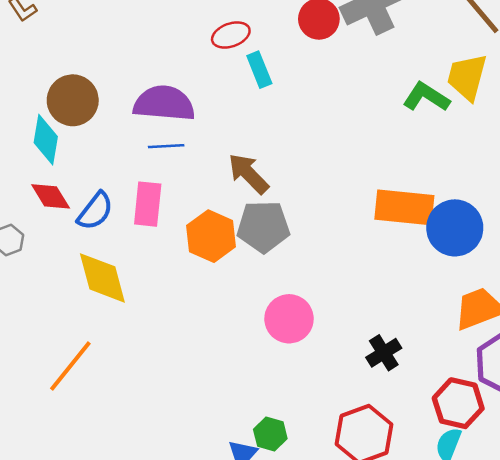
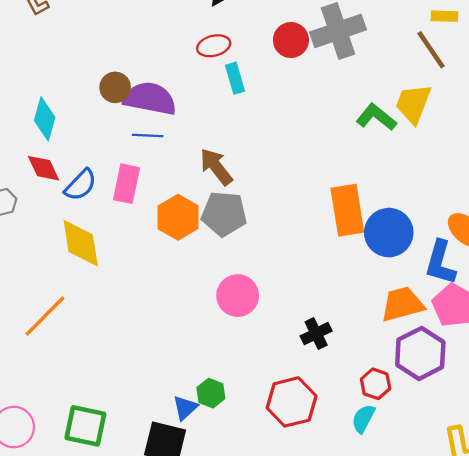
brown circle: (73, 100) -> (115, 87), moved, size x0.7
orange rectangle: (404, 207) -> (347, 210), turned 69
red hexagon: (458, 403) -> (376, 384), size x0.7

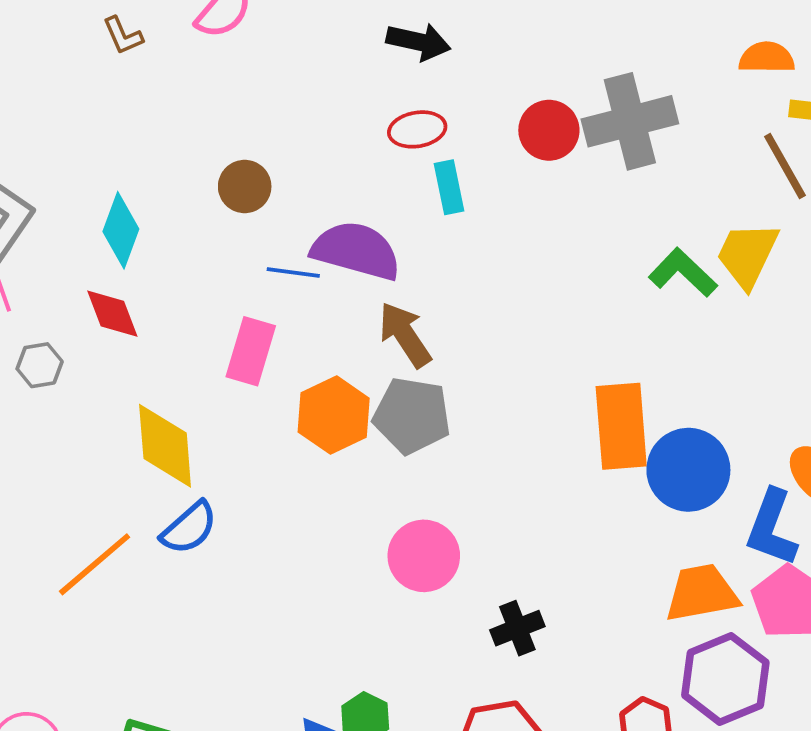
purple semicircle: (150, 99) -> (356, 251), moved
blue semicircle: (81, 185) -> (189, 528), moved
black cross: (316, 334) -> (517, 628), moved

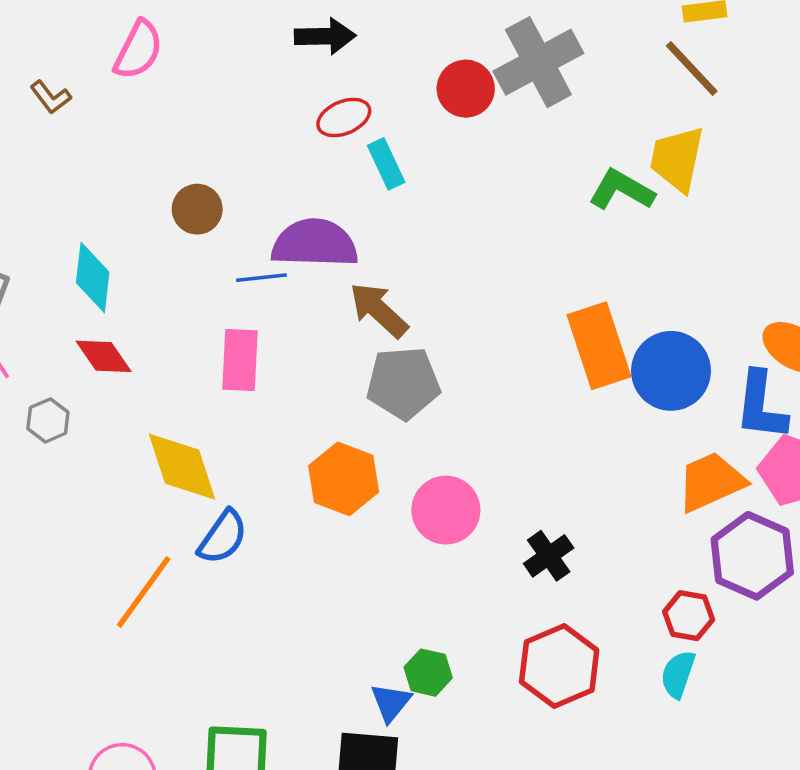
orange hexagon: (334, 415) -> (344, 479), moved

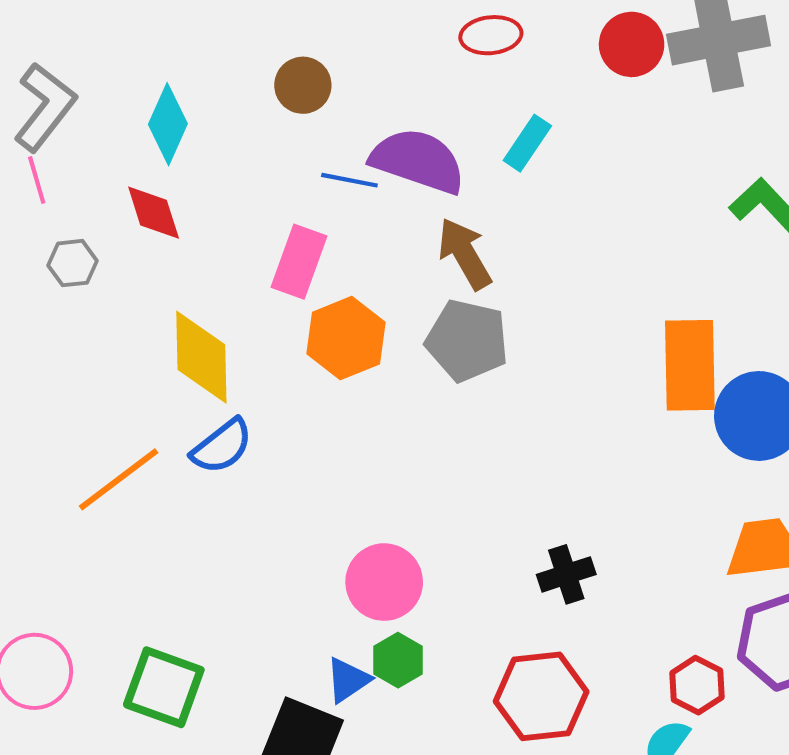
cyan rectangle: (386, 164) -> (527, 143), moved, turned 42
orange hexagon: (344, 479) -> (346, 338), moved
pink circle: (446, 510) -> (384, 582), moved

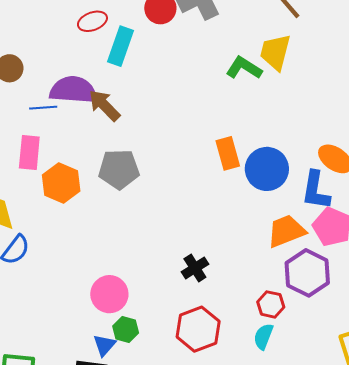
cyan rectangle: (527, 143) -> (121, 46), moved, size x1.4
brown arrow: (465, 254) -> (104, 105), moved
orange rectangle: (690, 365) -> (228, 153), size x0.7

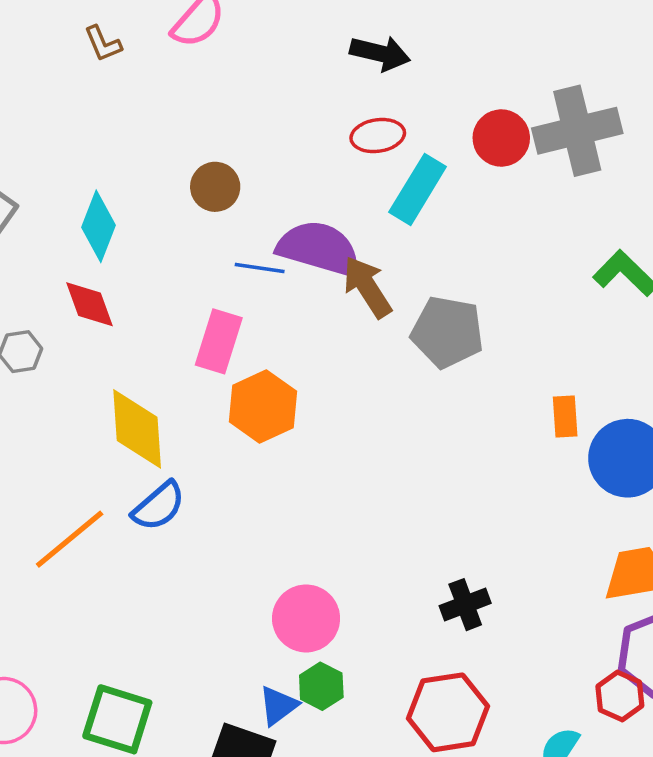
orange rectangle: (228, 153) -> (565, 417), size x0.7
gray pentagon: (119, 169) -> (447, 332), moved
red hexagon: (271, 304) -> (620, 696), moved

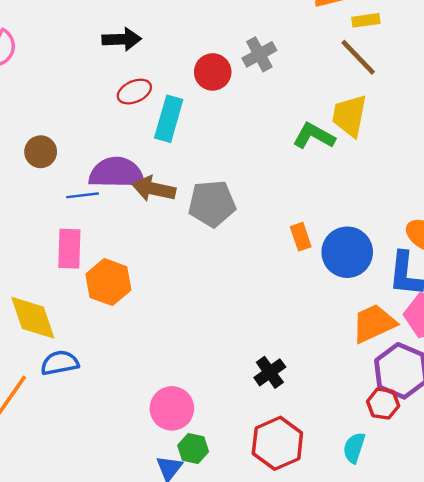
gray cross: (577, 131) -> (259, 54), size x0.6
brown arrow: (367, 287) -> (154, 189), turned -30
blue semicircle: (159, 506) -> (60, 363), turned -135

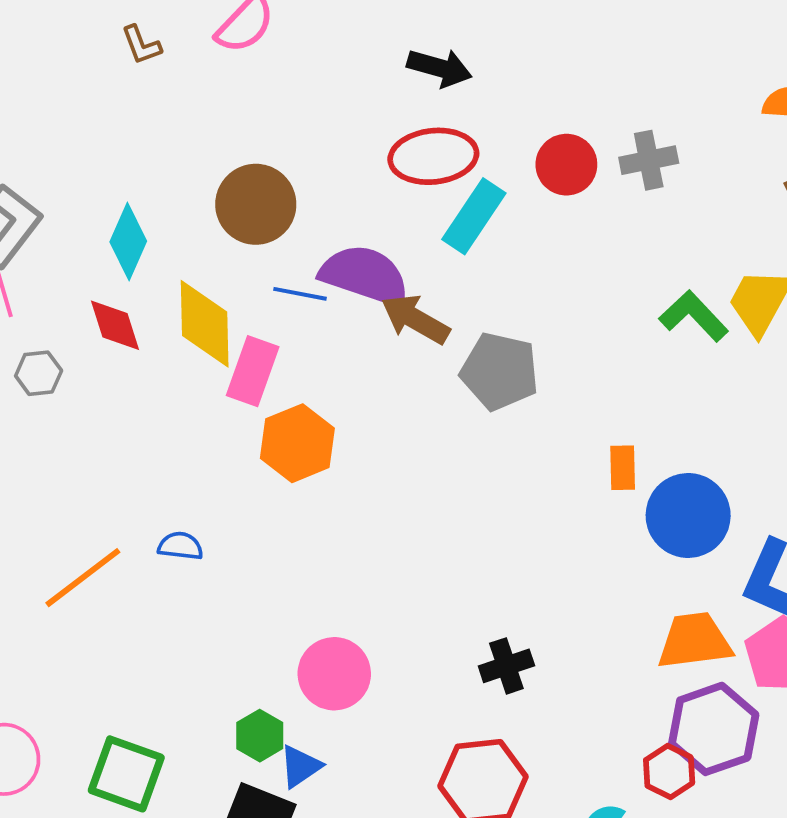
red ellipse: (134, 92) -> (433, 156), size x1.5
brown circle: (41, 152) -> (256, 204), size x1.5
yellow diamond: (33, 318) -> (205, 324), moved
blue semicircle: (60, 363) -> (180, 546), size x0.7
green hexagon: (193, 449) -> (260, 736), moved

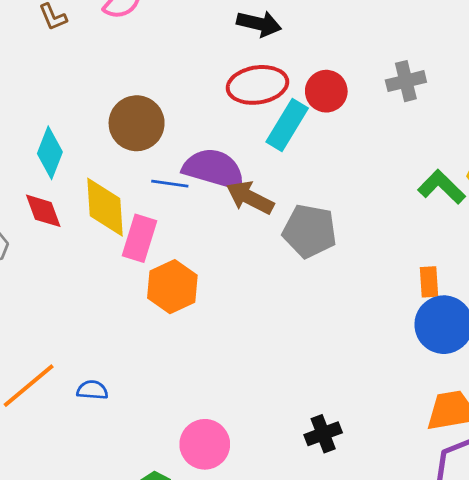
red circle: (566, 165) -> (326, 91), moved
orange rectangle: (623, 468) -> (429, 282), moved
blue semicircle: (180, 546) -> (92, 390), moved

